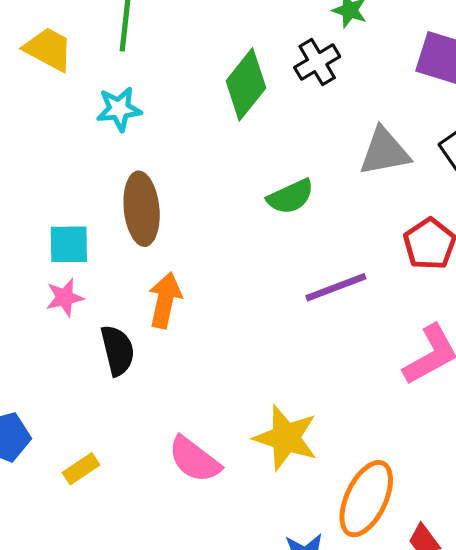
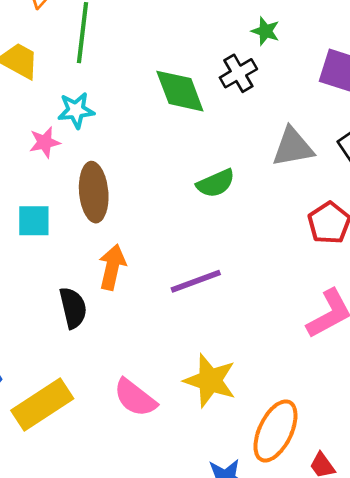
green diamond: (246, 84) -> (180, 91), turned -60
purple line: (336, 287) -> (196, 281), moved
pink star: (65, 298) -> (45, 142), moved
yellow rectangle: (81, 469) -> (42, 405), size x2.0

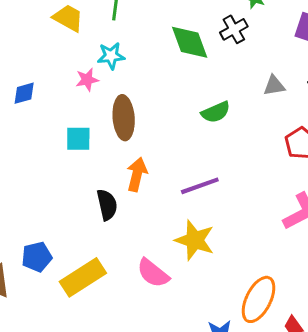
gray triangle: (293, 147) -> (274, 86), size x0.7
yellow star: (210, 381) -> (195, 240), moved

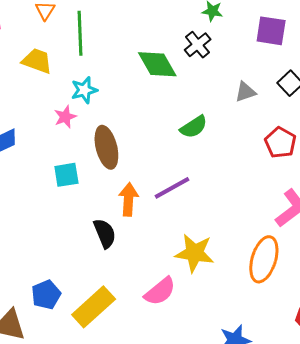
purple line: (200, 186) -> (172, 188), moved
pink semicircle: (153, 273) -> (160, 291), turned -68
orange ellipse: (259, 299) -> (264, 259), moved

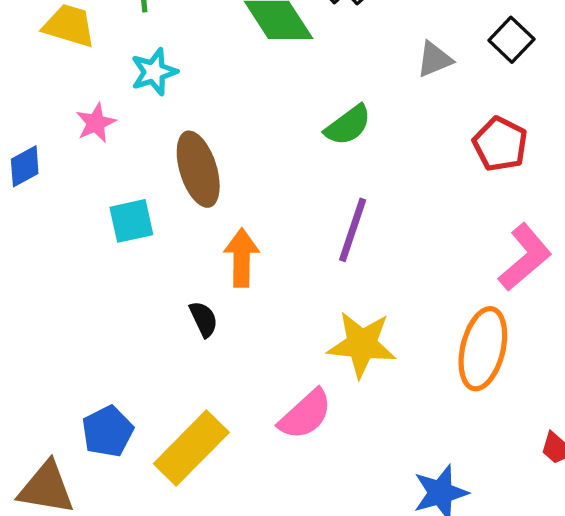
pink star: (65, 117) -> (96, 123), moved
purple line: (172, 188) -> (353, 230), moved, turned -39
black semicircle: (105, 233) -> (204, 319), size x0.7

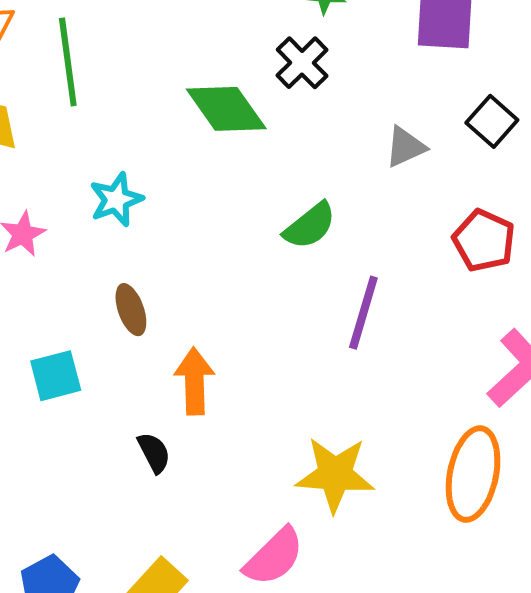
cyan star: (154, 72) -> (116, 200), moved
brown ellipse: (198, 169) -> (131, 310), moved, size x0.6
cyan square: (131, 221) -> (56, 376), moved
purple line: (353, 230) -> (363, 313), moved

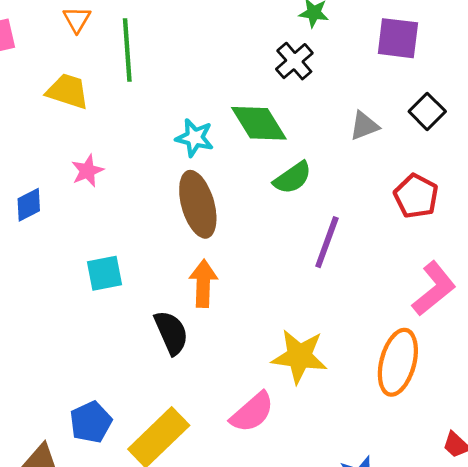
green diamond: (226, 109) -> (259, 123), moved
cyan star: (116, 200) -> (195, 138), moved, turned 30
brown ellipse: (131, 310) -> (198, 204), moved, size x1.8
black semicircle: (154, 453) -> (171, 333), size x1.5

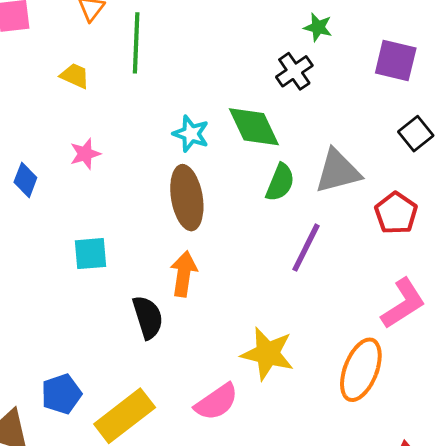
yellow trapezoid: (68, 91) -> (75, 76), size x0.7
gray triangle: (364, 126) -> (338, 171), moved, size x1.6
green semicircle: (293, 178) -> (280, 182), turned -39
blue diamond: (29, 205) -> (25, 180), turned -48

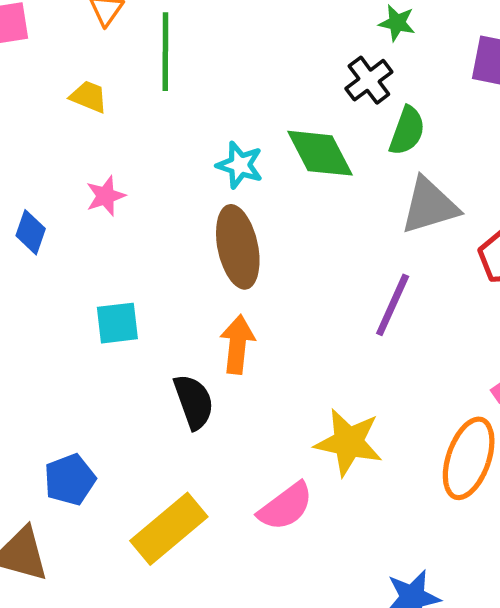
green semicircle: (280, 182) -> (407, 131), moved
blue pentagon: (61, 394) -> (70, 480), moved

